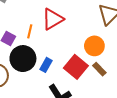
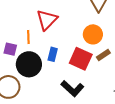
blue rectangle: (46, 65) -> (53, 54), moved
brown rectangle: (99, 69) -> (103, 55), turned -64

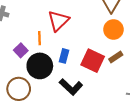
orange circle: (93, 34) -> (113, 30), moved
purple square: (10, 49) -> (21, 50), turned 32
black L-shape: (72, 89) -> (71, 87), moved

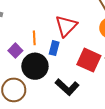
red triangle: (58, 21) -> (66, 26), moved
blue rectangle: (64, 56) -> (54, 48), moved

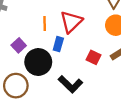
orange line: (34, 38) -> (45, 23), moved
red square: (89, 60) -> (93, 57), size x0.6

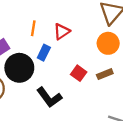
red triangle: (71, 22) -> (62, 31), size x0.7

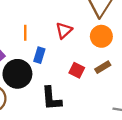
red triangle: (62, 31) -> (64, 30), moved
black L-shape: (49, 97) -> (51, 99), turned 40

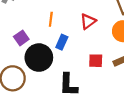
red square: (77, 70) -> (96, 61), turned -32

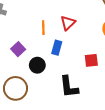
red triangle: (88, 21) -> (68, 23), moved
black circle: (39, 58) -> (37, 65), size x0.6

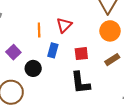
red square: (91, 60) -> (81, 54), moved
black L-shape: (69, 87) -> (80, 83), moved

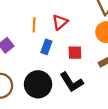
black circle: (33, 68) -> (38, 84), moved, size x1.6
black L-shape: (80, 83) -> (71, 82), turned -30

